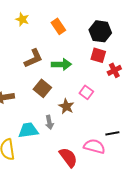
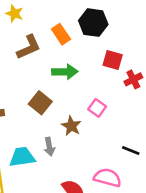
orange rectangle: (58, 26) -> (61, 34), moved
black hexagon: (100, 31) -> (93, 23), moved
brown L-shape: (33, 58) -> (29, 47), moved
black line: (112, 133) -> (131, 151), moved, turned 32

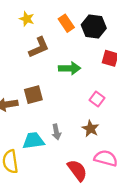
orange rectangle: (61, 34) -> (66, 23), moved
brown square: (40, 103) -> (33, 95), moved, turned 36
brown star: (71, 126) -> (90, 129), moved

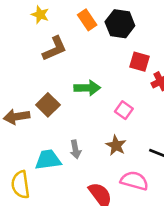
green arrow: (70, 68) -> (87, 88), moved
brown square: (33, 95) -> (48, 105), turned -30

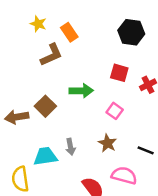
orange rectangle: (87, 20) -> (69, 32), moved
black hexagon: (120, 24) -> (131, 32), moved
red square: (140, 62) -> (119, 73), moved

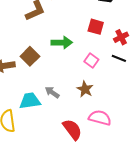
gray arrow: (70, 147) -> (52, 92), turned 136
black line: (146, 150) -> (119, 58), moved

